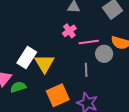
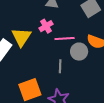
yellow triangle: (44, 63) -> (21, 37), moved

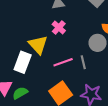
pink line: (65, 39) -> (63, 62), moved

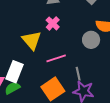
white rectangle: (23, 62) -> (14, 72), moved
gray line: (83, 62) -> (78, 74), moved

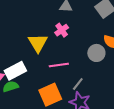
white rectangle: (14, 72) -> (15, 71), turned 30
gray line: (78, 74) -> (78, 84), turned 40

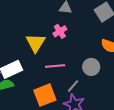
gray circle: (96, 53) -> (91, 67), moved

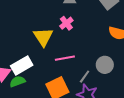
gray circle: (91, 67) -> (105, 65), moved

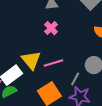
yellow triangle: (43, 37) -> (31, 60), moved

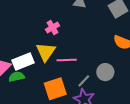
pink cross: (51, 28) -> (52, 28), moved

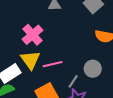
pink cross: (52, 28) -> (32, 35), size x1.5

